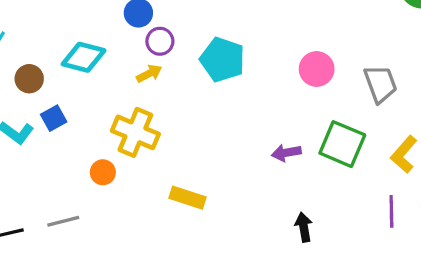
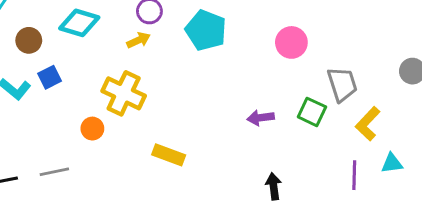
gray trapezoid: (380, 84) -> (342, 84), moved
green square: (342, 144) -> (312, 112), size x0.7

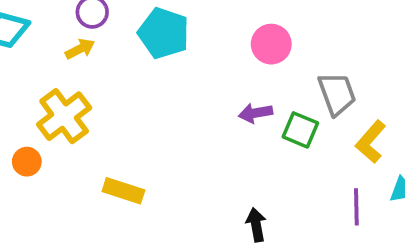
yellow cross: (124, 93) -> (64, 116), turned 30
purple arrow: (261, 118) -> (255, 113), moved

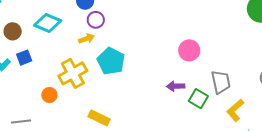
cyan pentagon: (164, 33) -> (111, 61), moved

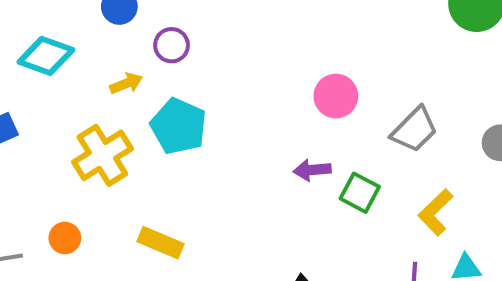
purple circle: (96, 20) -> (172, 45), moved
gray trapezoid: (221, 82) -> (414, 130), moved, turned 60
orange circle: (49, 95) -> (65, 238), moved

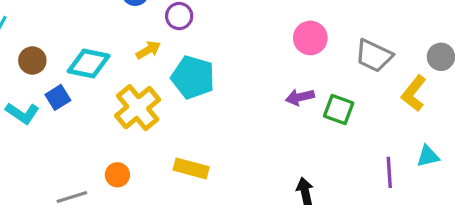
cyan diamond: (46, 56) -> (89, 64), moved
gray trapezoid: (414, 130) -> (374, 56), turned 78
yellow L-shape: (436, 212) -> (414, 93), moved

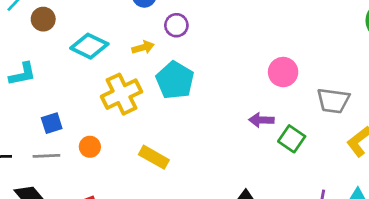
gray trapezoid: (374, 56) -> (333, 101), turned -32
brown circle: (32, 60) -> (43, 19), moved
blue square: (58, 97) -> (52, 123), moved
cyan L-shape: (22, 113) -> (22, 74), turned -60

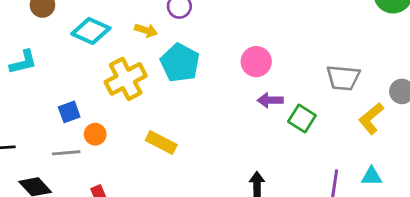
yellow arrow: (143, 47) -> (146, 30), turned 35
pink circle: (283, 72) -> (256, 62), moved
blue square: (52, 123) -> (69, 112), moved
gray line: (46, 156) -> (66, 153), moved

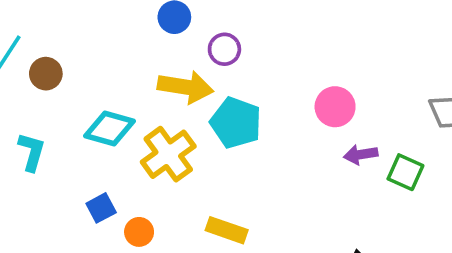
yellow arrow: (146, 30) -> (185, 87), size x1.8
cyan diamond: (91, 31) -> (110, 129), moved
cyan L-shape: (23, 62) -> (32, 152), turned -52

